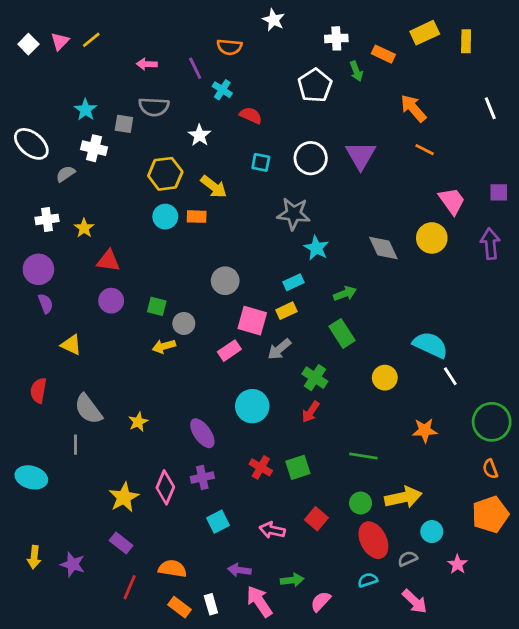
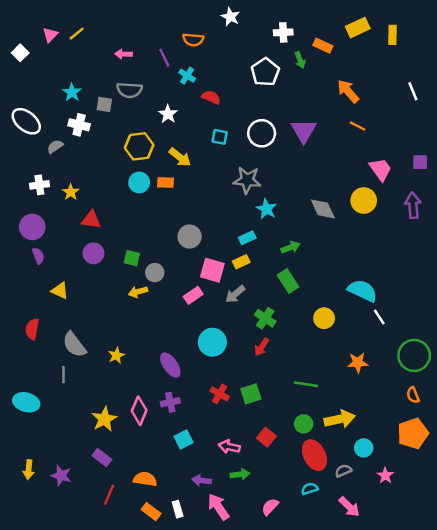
white square: (28, 44) -> (20, 53), moved
green arrow: (292, 580) -> (240, 474), moved

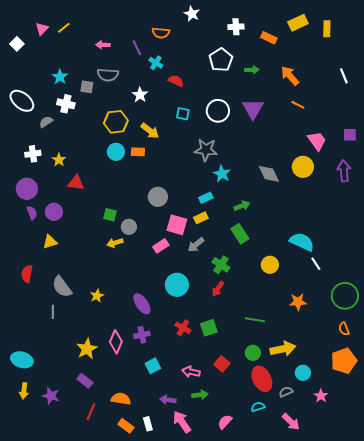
green arrow: (300, 60) -> (252, 70), moved, turned -72
purple circle: (93, 253) -> (54, 212), moved
yellow triangle: (60, 291) -> (50, 242), turned -42
cyan ellipse: (26, 402) -> (22, 360), moved

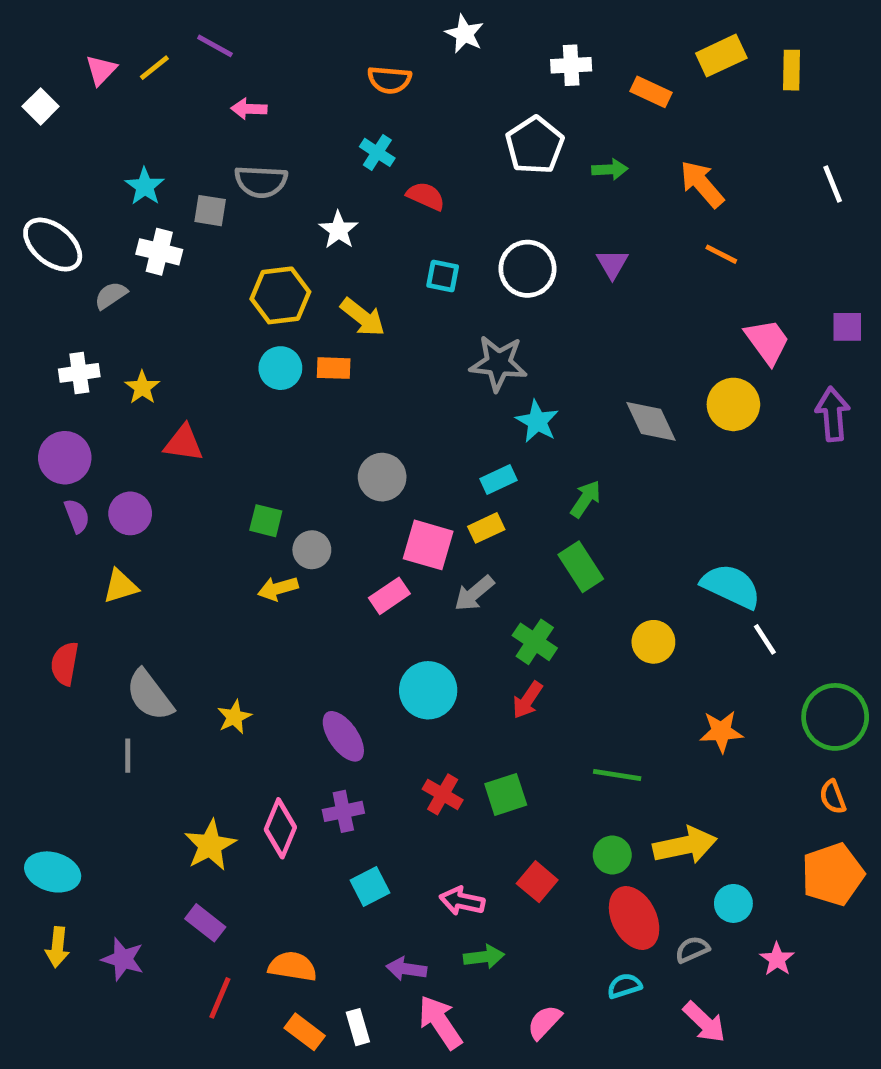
purple line: (137, 48) -> (215, 46), moved, turned -35
purple triangle: (253, 109) -> (612, 264), size x0.6
green arrow: (242, 206) -> (586, 499), turned -35

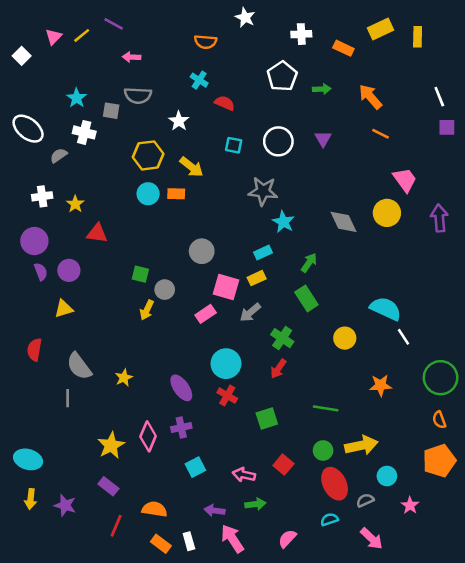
purple square: (847, 327) -> (447, 127), moved
yellow arrow: (278, 589) -> (147, 310), turned -48
red cross: (443, 794) -> (227, 396), moved

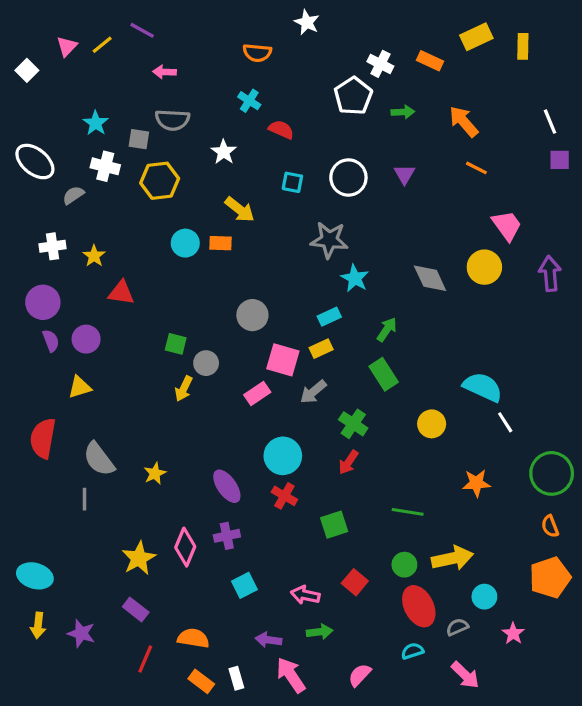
white cross: (301, 34) -> (380, 64), moved, turned 30
yellow hexagon: (148, 155) -> (160, 181), moved
red semicircle: (34, 350) -> (43, 438), size x1.4

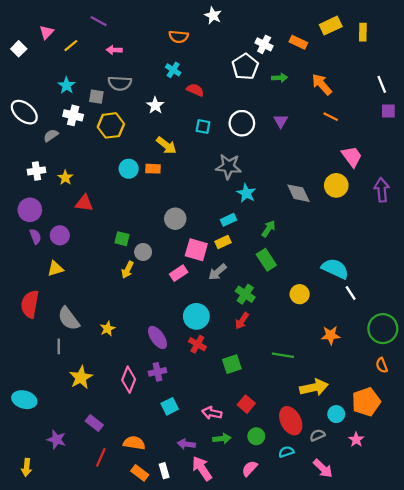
yellow line: (102, 45) -> (71, 46), moved
yellow star: (139, 558) -> (81, 377), moved
green circle: (404, 565) -> (256, 436), moved
orange pentagon: (550, 577) -> (366, 402), moved
yellow arrow: (38, 625) -> (26, 467), moved

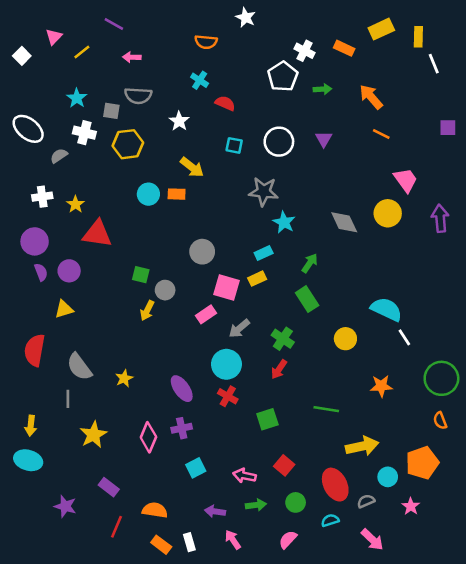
white line: (382, 84) -> (434, 64), moved
red triangle: (84, 203) -> (97, 234), size x1.4
gray arrow: (217, 272) -> (239, 328), moved
yellow arrow: (26, 467) -> (31, 426), moved
pink arrow: (202, 468) -> (233, 540), size x0.7

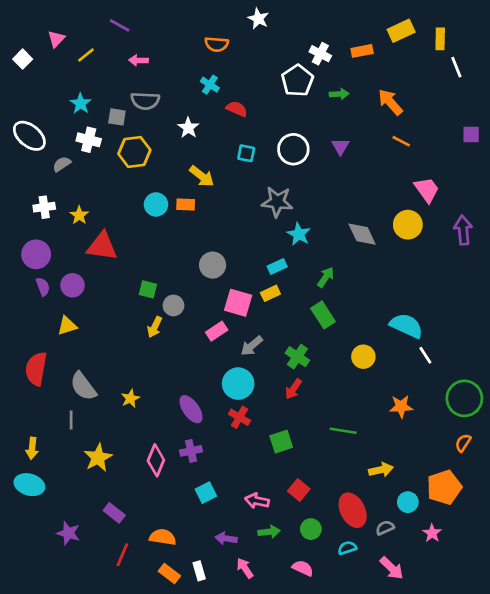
orange rectangle: (344, 48) -> (362, 51), turned -36
orange semicircle: (440, 421) -> (463, 443), turned 54
yellow arrow: (362, 446) -> (381, 470), size x0.7
pink semicircle: (288, 540) -> (303, 568), turned 72

